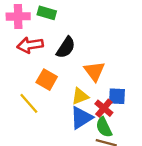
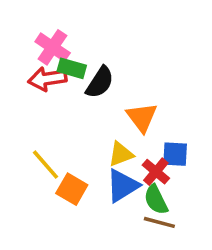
green rectangle: (47, 13) -> (72, 68), moved
pink cross: (18, 16) -> (53, 47), moved, turned 35
orange square: (47, 80) -> (72, 189), moved

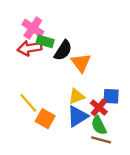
orange triangle: (142, 117) -> (81, 63), moved

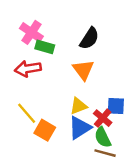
red arrow: (29, 48) -> (28, 69), moved
black semicircle: (63, 50) -> (89, 38), moved

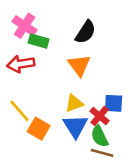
blue triangle: (80, 128) -> (75, 126), turned -30

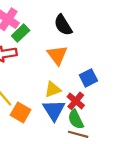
black semicircle: (86, 32) -> (63, 25), turned 115
green rectangle: (39, 41) -> (21, 33), turned -60
blue square: (114, 103) -> (88, 78), moved, turned -30

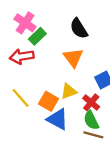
blue triangle: (54, 110) -> (58, 119), moved, turned -30
orange square: (21, 112) -> (49, 101), moved

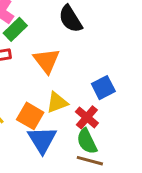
orange triangle: (73, 58) -> (47, 61), moved
blue triangle: (58, 119) -> (42, 140), turned 30

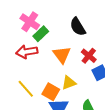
red cross: (87, 117) -> (89, 56), moved

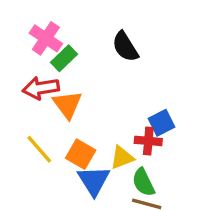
orange triangle: (62, 55) -> (67, 105), moved
red cross: (89, 56) -> (148, 141), moved, turned -35
yellow triangle: (69, 83) -> (122, 157), moved

